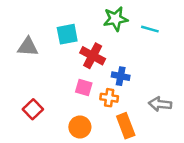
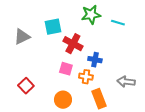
gray triangle: (28, 47) -> (22, 37), turned -30

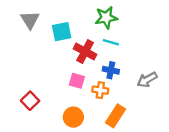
cyan line: (118, 23) -> (111, 42), moved
gray triangle: (22, 37) -> (30, 20), moved, turned -36
gray arrow: (126, 82) -> (147, 80), moved, turned -36
orange rectangle: (99, 99) -> (116, 116), turned 54

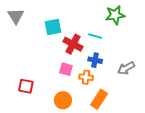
green star: (106, 18) -> (115, 15), moved
gray triangle: (30, 20) -> (16, 16), moved
red square: (30, 101) -> (26, 86), turned -35

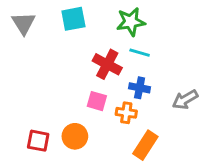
green star: (115, 15) -> (131, 22), moved
cyan square: (53, 27) -> (73, 19), moved
red square: (26, 86) -> (38, 141), moved
orange circle: (63, 100) -> (75, 136), moved

